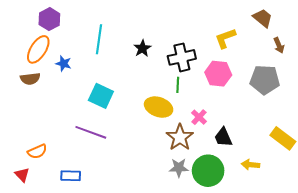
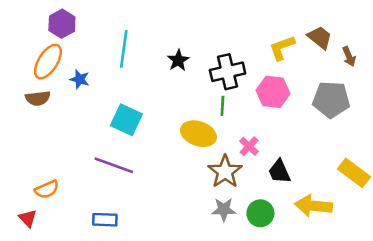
brown trapezoid: (263, 18) -> (320, 38), moved
yellow arrow: (251, 165) -> (314, 206), size x1.6
green circle: (208, 171) -> (260, 213), size x0.7
blue rectangle: (71, 176) -> (105, 220), moved

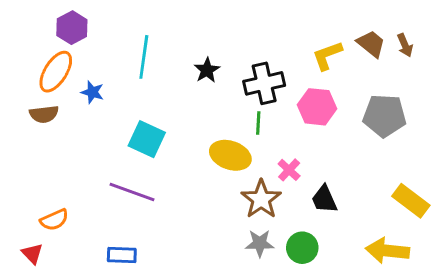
brown arrow: (349, 57) -> (405, 45), moved
yellow arrow: (314, 206) -> (387, 251), moved

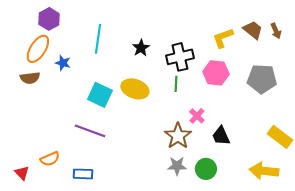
yellow ellipse: (230, 155) -> (135, 89), moved
orange semicircle: (54, 220) -> (50, 159), moved

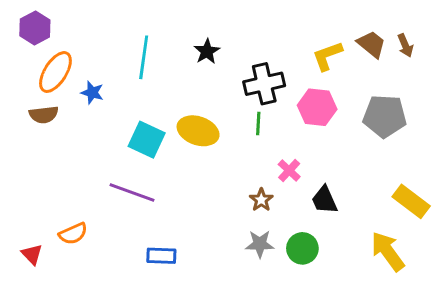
purple hexagon: (49, 19) -> (35, 28), moved
black star: (141, 48) -> (207, 51), moved
brown star: (178, 136) -> (261, 200), size x0.6
yellow arrow: (264, 171) -> (388, 251), turned 48
blue rectangle: (83, 174) -> (161, 256), moved

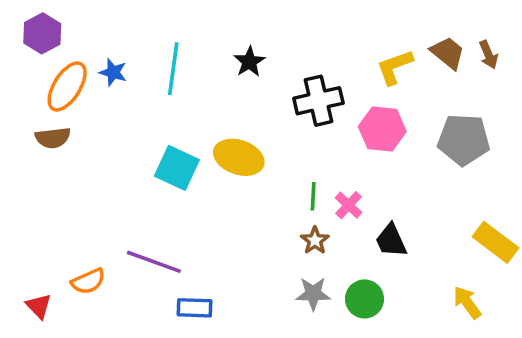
blue star: (92, 93) -> (113, 72), moved
green line: (258, 123) -> (313, 196), moved
purple line: (132, 193) -> (154, 262), moved
yellow arrow: (388, 251) -> (467, 303), size x0.7

